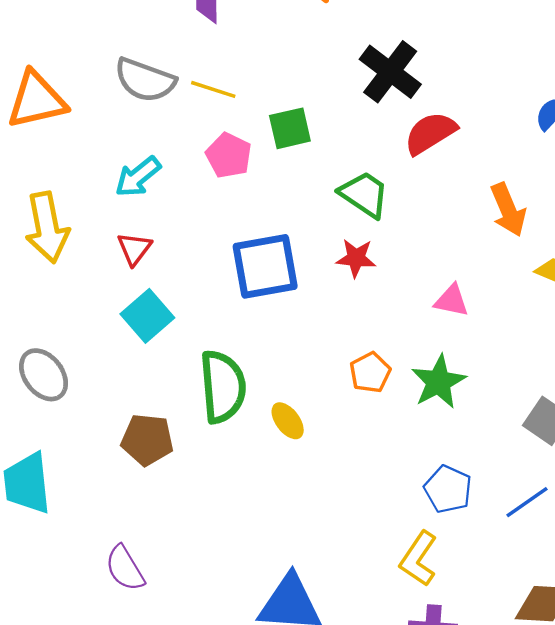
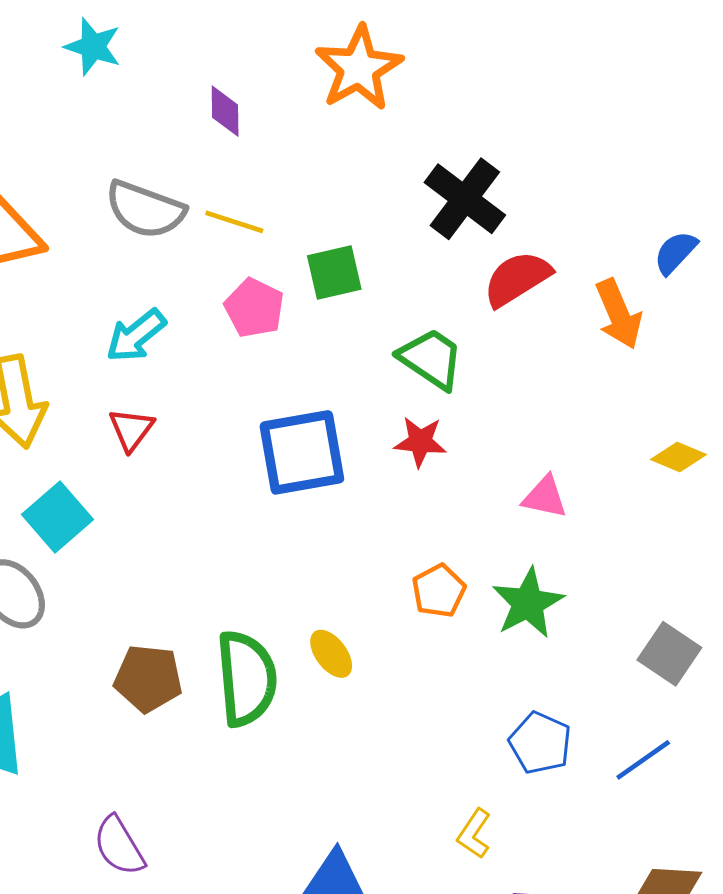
orange arrow: (508, 210) -> (619, 314), moved
cyan square: (147, 316) -> (58, 517), moved
green semicircle: (223, 387) -> (247, 678), moved
yellow L-shape: (418, 559) -> (474, 834), moved, size x0.7

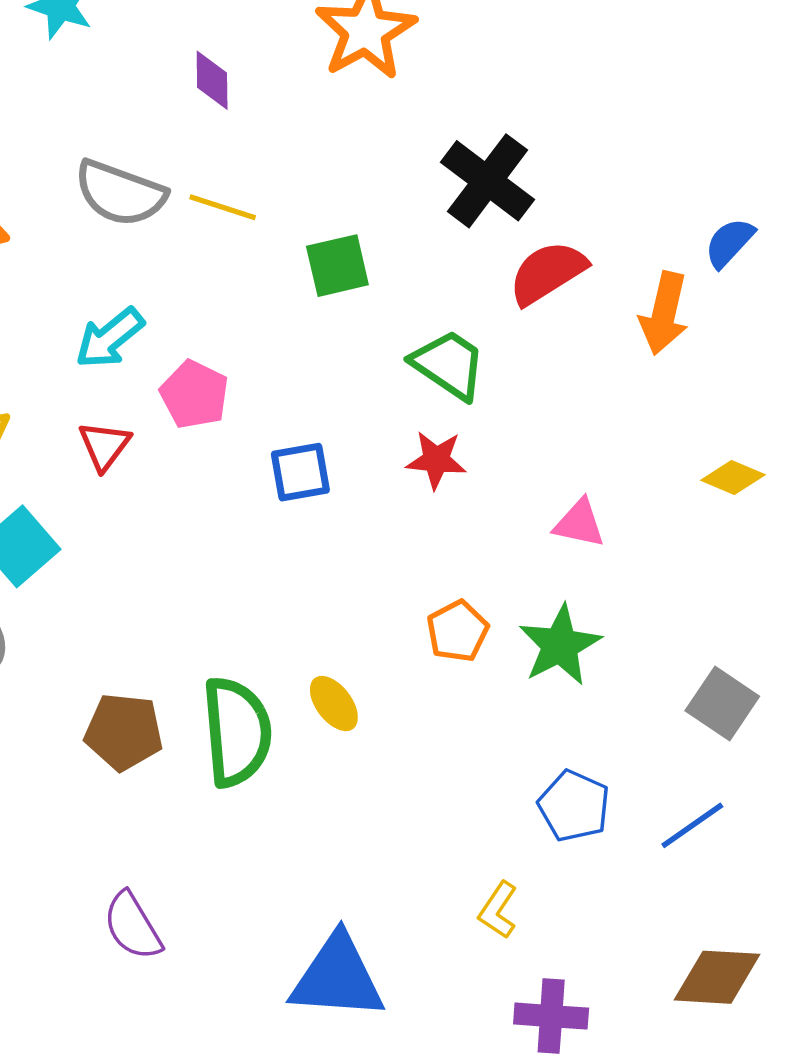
pink pentagon: (254, 308) -> (194, 394), moved
orange arrow: (619, 314) -> (664, 313), turned 36
blue square: (302, 452) -> (300, 472), size x0.6
purple semicircle: (119, 846) -> (133, 926), moved

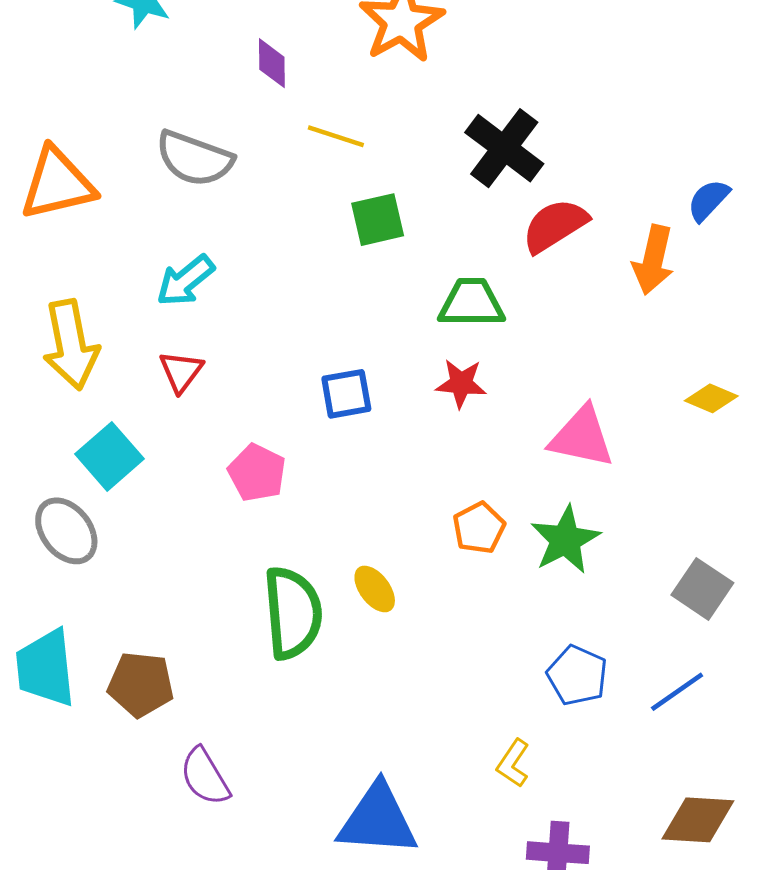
yellow line: (223, 207) -> (336, 136), moved
green trapezoid: (449, 364) -> (471, 303), turned -34
pink pentagon: (194, 394) -> (257, 473), moved
pink triangle: (579, 523) -> (582, 437), size x1.5
brown pentagon: (124, 732) -> (141, 684), moved

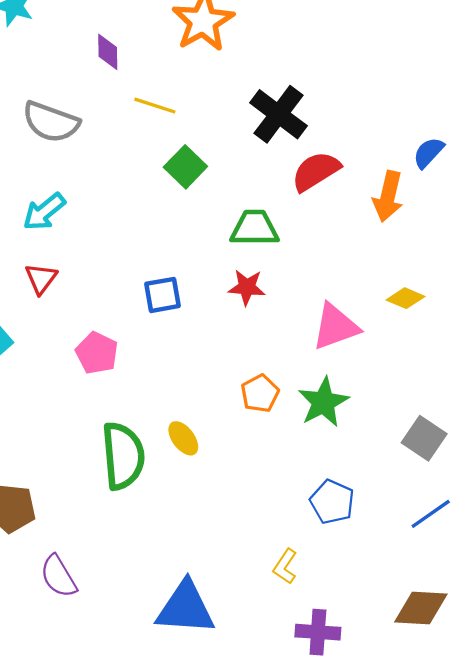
green square: (378, 220) -> (185, 167), turned -33
yellow diamond: (711, 398) -> (406, 298), moved
pink triangle: (582, 437) -> (335, 327), turned -32
blue line: (677, 692) -> (431, 514), moved

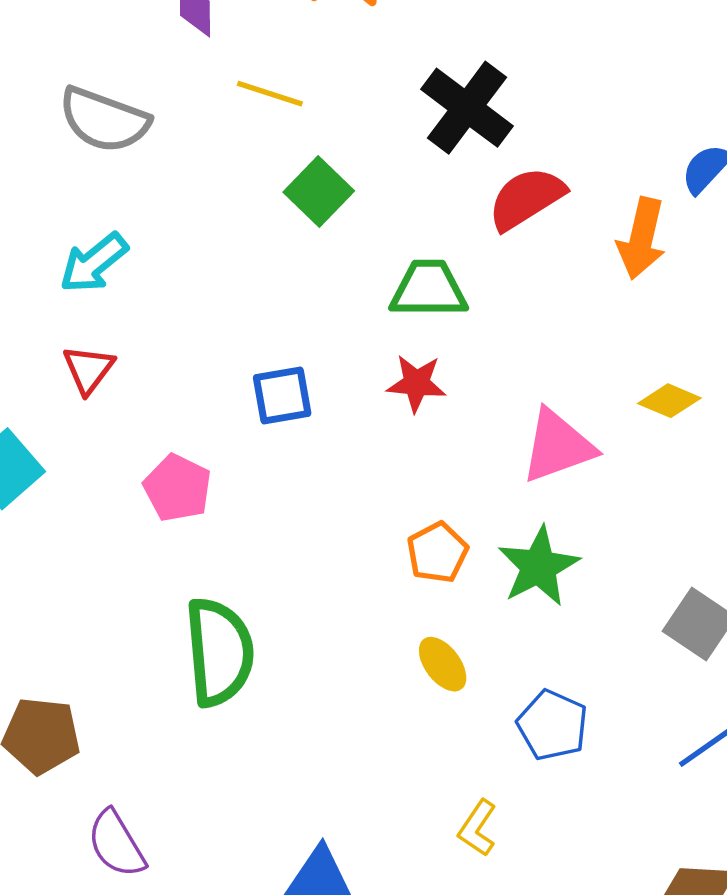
yellow ellipse: (183, 438) -> (443, 664), moved

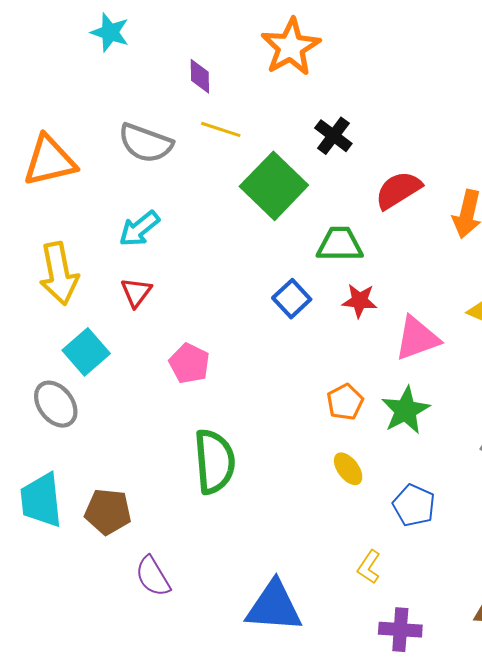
yellow line: (270, 94) -> (221, 129), moved
black cross: (467, 108) -> (333, 136), moved, size x0.7
green square: (319, 191) -> (274, 186), size x1.6
red star: (416, 383) -> (360, 301), moved
blue square: (282, 395) -> (292, 299), moved, turned -33

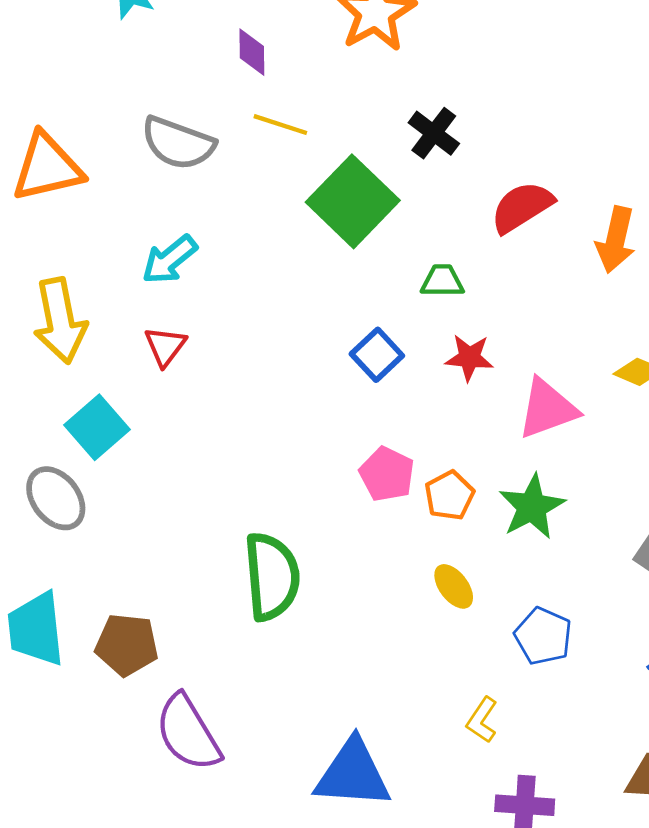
green trapezoid: (340, 244) -> (442, 281), size x0.7
pink pentagon: (189, 363) -> (387, 474), moved
purple semicircle: (153, 576) -> (188, 733), size x1.4

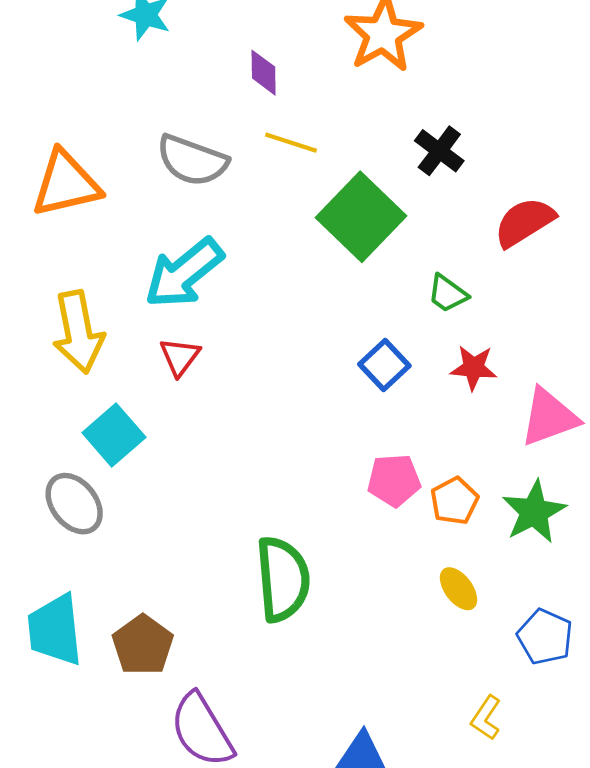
cyan arrow: (169, 260) -> (184, 273), size x1.5
green trapezoid: (442, 281) -> (448, 294), turned -144
pink pentagon: (387, 474) -> (394, 480), turned -30
brown pentagon: (127, 645) -> (143, 645), turned 30

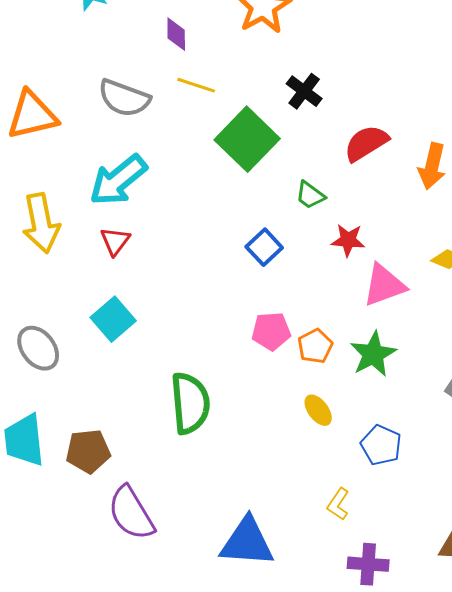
red star: (474, 368) -> (348, 240), moved
cyan square: (114, 435) -> (113, 319), moved
brown pentagon: (143, 645) -> (88, 451), turned 30

